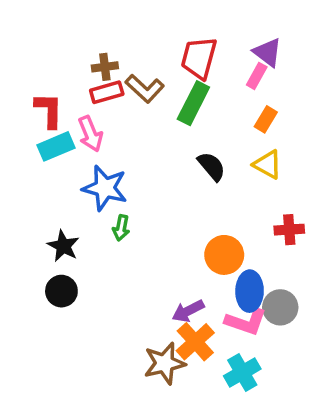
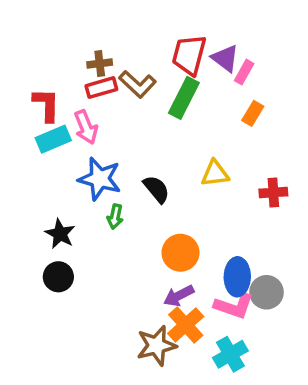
purple triangle: (268, 52) -> (225, 58), moved
yellow triangle: (268, 165) -> (215, 174), moved, turned -36
black semicircle: (212, 166) -> (156, 189), moved
red cross: (289, 230) -> (273, 192), moved
orange circle: (224, 255) -> (180, 253), moved

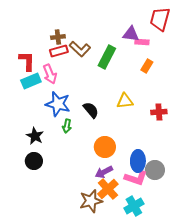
red trapezoid: (189, 55) -> (160, 19), moved
purple triangle: (225, 58) -> (131, 34), turned -30
pink rectangle: (244, 72) -> (142, 42), turned 64

